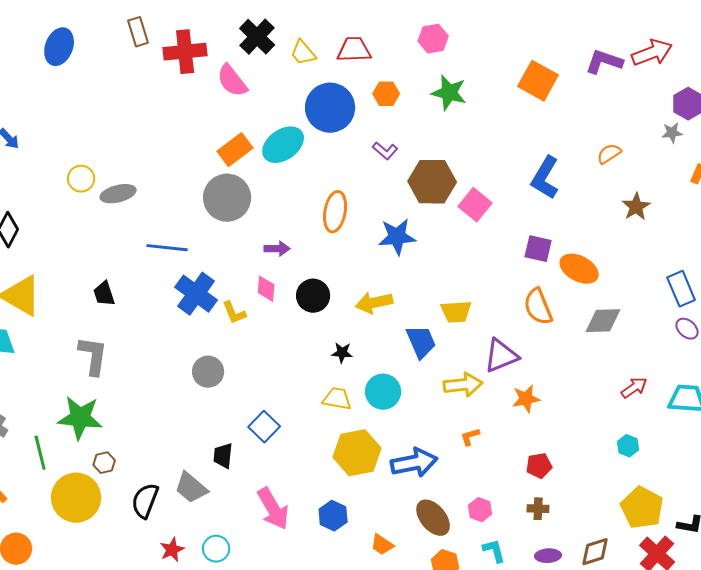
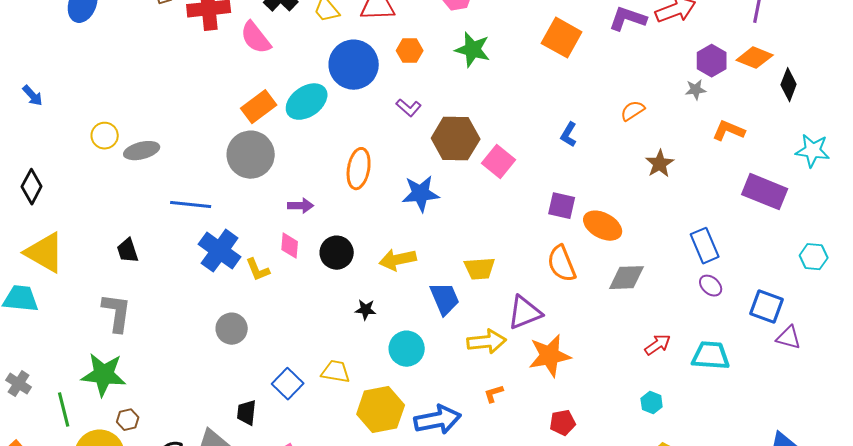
blue L-shape: (545, 178) -> (569, 135), size x0.6
yellow trapezoid: (337, 399) -> (336, 372), moved
orange star: (526, 399) -> (550, 356), size x1.5

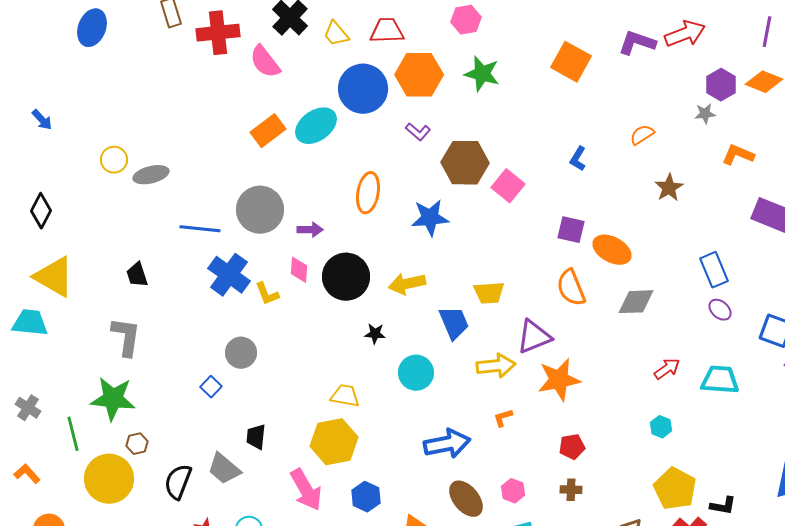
orange hexagon: (410, 51) -> (419, 75), size x1.8
gray circle: (251, 155) -> (260, 210), moved
black circle: (337, 253) -> (346, 277), size x1.4
blue square: (288, 384) -> (211, 387), moved, size x0.7
yellow hexagon: (381, 410) -> (334, 442), moved

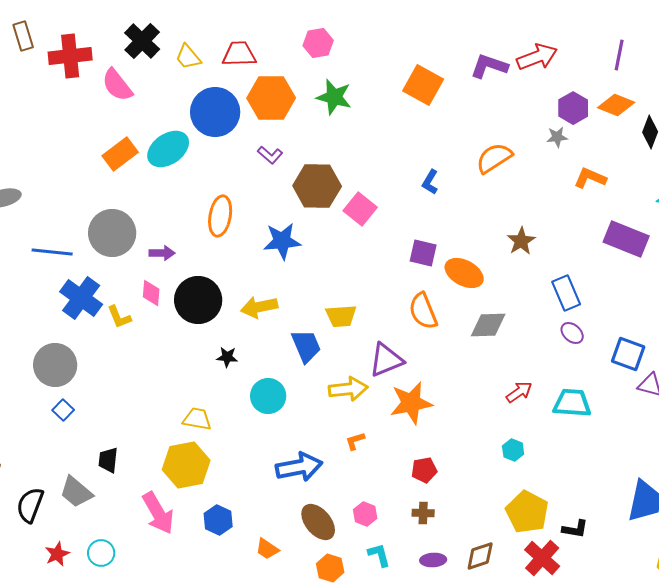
orange semicircle: (642, 135) -> (494, 158), size x1.5
brown star: (669, 188) -> (521, 241), moved
gray circle: (241, 353) -> (55, 365), moved, size x1.4

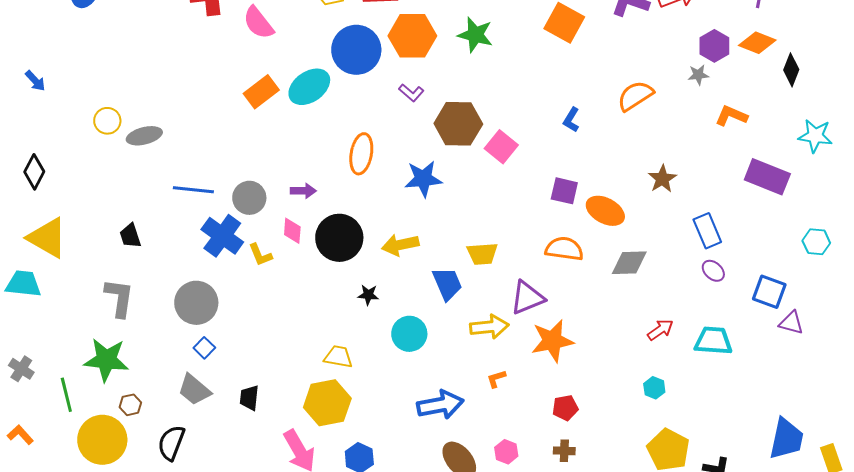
gray circle: (112, 233) -> (249, 198), moved, size x0.7
orange semicircle: (423, 311) -> (564, 249), turned 120
gray trapezoid: (76, 492) -> (194, 390), moved

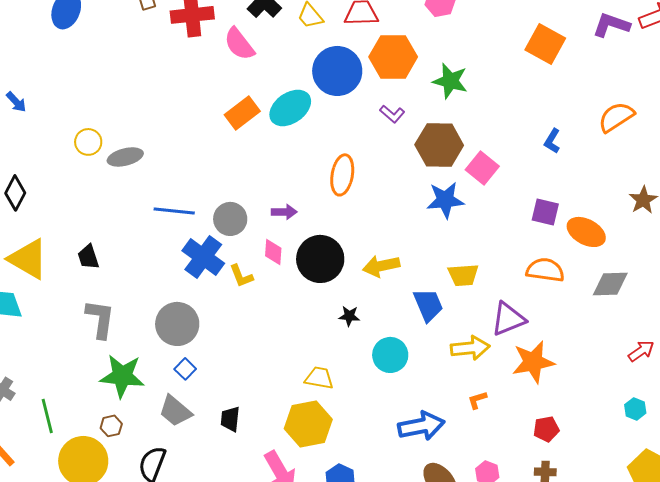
green star: (475, 35) -> (450, 81), moved
blue star: (423, 179) -> (445, 200), moved
black trapezoid: (130, 236) -> (88, 257), moved
green star: (106, 360) -> (122, 376), moved

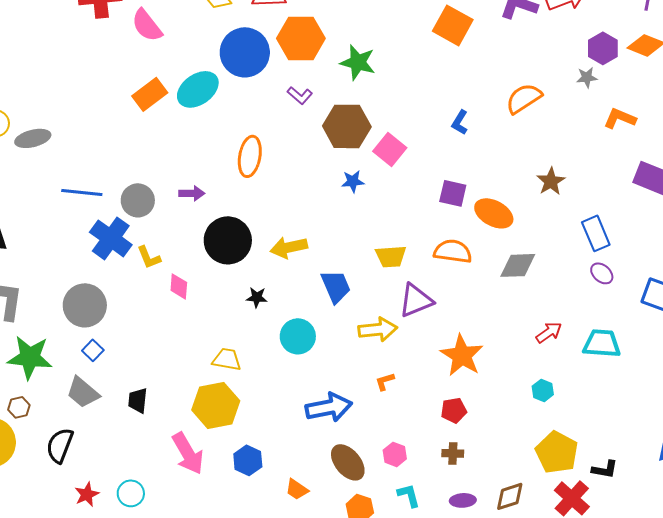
blue star: (445, 200) -> (353, 181), size x0.6
pink diamond: (273, 252) -> (179, 286), moved
yellow trapezoid: (463, 275) -> (391, 256), moved
orange star: (533, 362) -> (462, 355), moved, turned -30

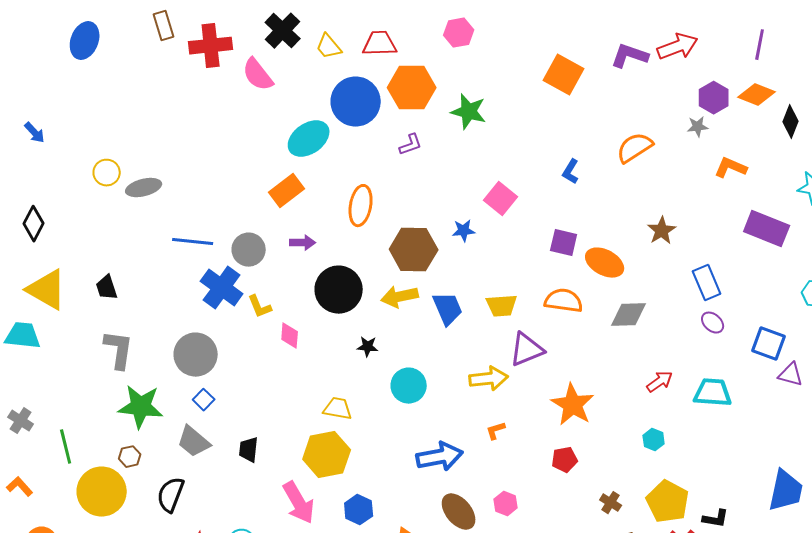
orange rectangle: (150, 94) -> (287, 191), moved
purple L-shape: (300, 95) -> (411, 145), turned -60
brown hexagon: (347, 126) -> (414, 250), moved
blue trapezoid: (336, 286) -> (448, 309), moved
brown cross: (453, 453) -> (611, 503), moved, turned 30

